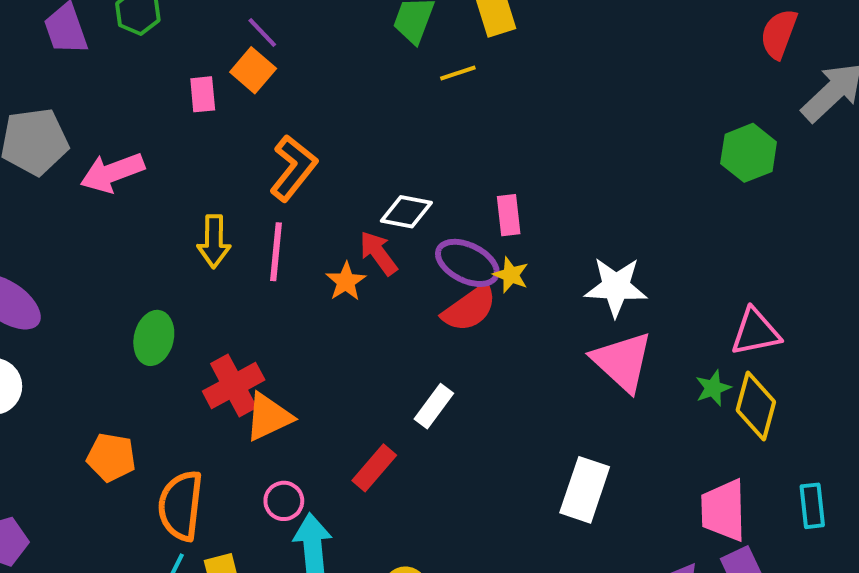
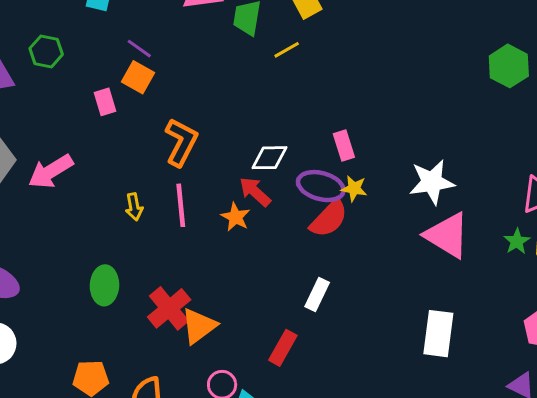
yellow arrow: (214, 241) -> (134, 207), size x0.7

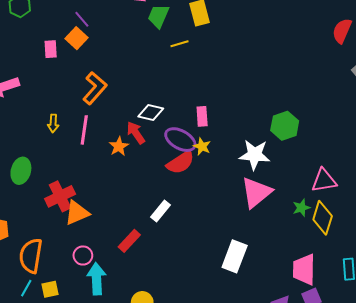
green hexagon: (509, 66) -> (285, 126), moved
pink triangle: (447, 235) -> (256, 192), turned 36

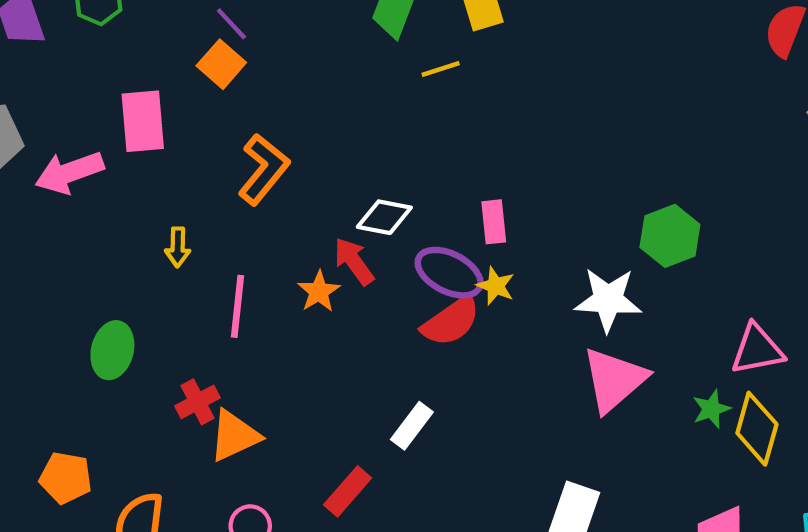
pink rectangle: (51, 49) -> (143, 121), moved, size x1.6
pink line: (84, 130) -> (237, 306), moved
red cross: (60, 196) -> (197, 402), size x0.7

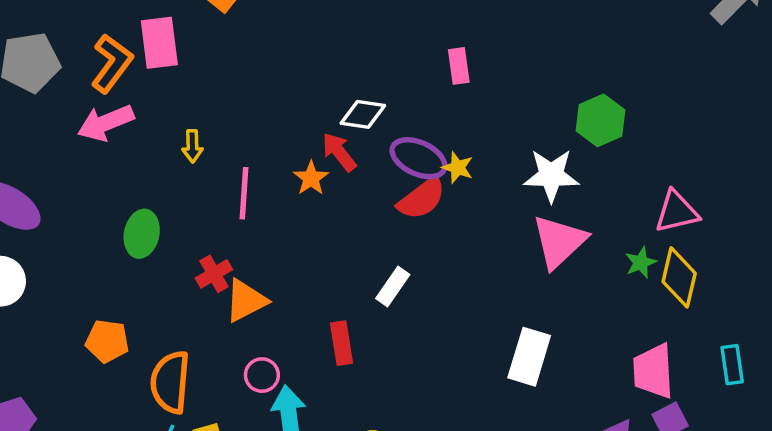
orange L-shape: (264, 169) -> (112, 63), moved
pink arrow: (69, 172) -> (106, 123), moved
pink rectangle: (494, 222) -> (459, 66), moved
red rectangle: (348, 491) -> (342, 343), turned -48

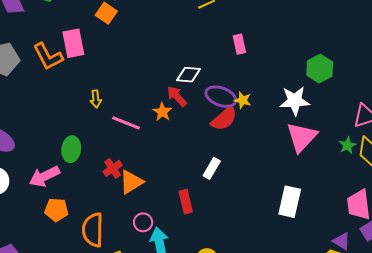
orange L-shape: (112, 63) -> (48, 56), turned 120
pink arrow: (106, 123) -> (44, 176), moved
pink line: (244, 193) -> (126, 123), turned -68

